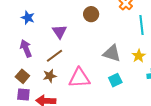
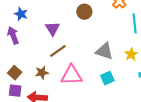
purple arrow: (26, 48) -> (13, 35), moved
brown line: (54, 56) -> (58, 51), moved

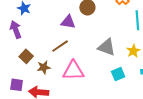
purple triangle: (53, 29) -> (68, 22), moved, turned -49
brown square: (15, 73) -> (26, 56), moved
cyan square: (107, 78) -> (118, 74), moved

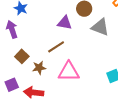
gray triangle: (107, 47) -> (100, 27), moved
purple square: (17, 85) -> (12, 85), turned -32

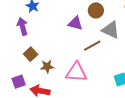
brown line: (56, 47) -> (92, 46), moved

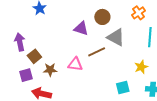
purple arrow: (22, 26) -> (20, 42), moved
pink triangle: (76, 72) -> (75, 64), moved, size x0.7
purple square: (19, 82) -> (26, 75), moved

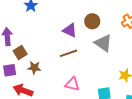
brown line: (97, 52) -> (69, 53), moved
pink triangle: (75, 64) -> (72, 84), moved

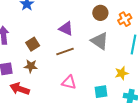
brown circle: (92, 21) -> (100, 13), moved
brown square: (20, 53) -> (33, 44), moved

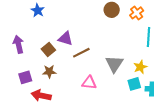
purple triangle: (66, 28) -> (65, 39), moved
gray triangle: (100, 41) -> (114, 64), moved, turned 36
cyan square: (101, 92) -> (134, 84), moved

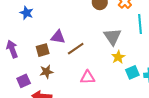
brown square: (48, 50) -> (43, 50), turned 32
gray triangle: (114, 64) -> (112, 37), moved
yellow star: (140, 67) -> (118, 57), moved

